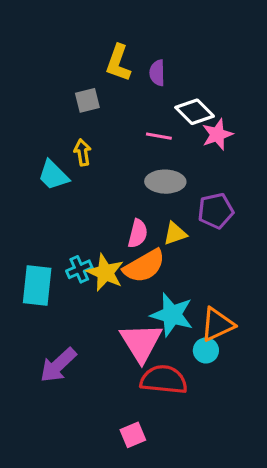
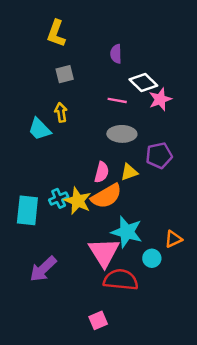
yellow L-shape: (118, 63) -> (56, 33), moved
orange triangle: (217, 324) -> (173, 239), moved, size x0.7

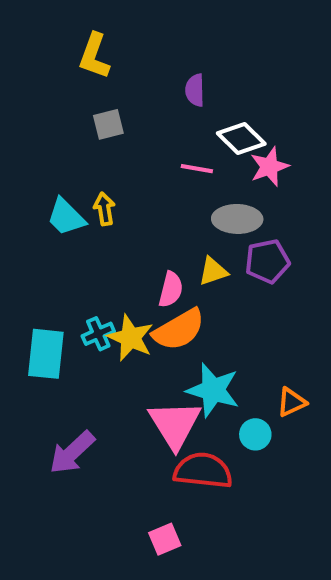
yellow arrow: (61, 112) -> (104, 209), moved
gray ellipse: (122, 134) -> (237, 219), moved
yellow triangle: (129, 172) -> (213, 271), moved

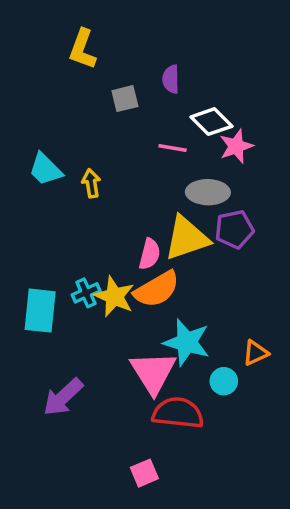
gray square: (108, 124) -> (125, 99), moved
cyan trapezoid: (66, 217) -> (45, 169), moved
yellow triangle: (213, 271) -> (187, 238), size x1.8

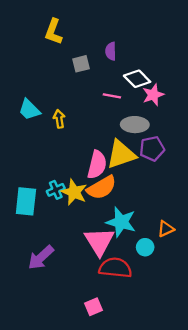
pink semicircle: (150, 254) -> (97, 165), size x1.4

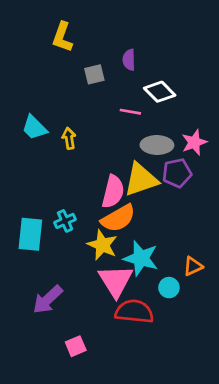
pink star: (153, 95) -> (194, 142), moved
yellow star: (74, 192) -> (102, 245), moved
pink square: (94, 307) -> (76, 346), moved

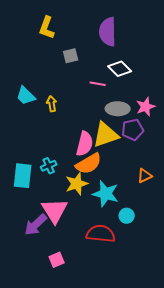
purple semicircle: (129, 60) -> (108, 32), moved, size x1.8
yellow star: (102, 245) -> (77, 184), turned 30
orange triangle: (193, 266) -> (145, 176), moved
pink triangle: (116, 281) -> (55, 211), moved

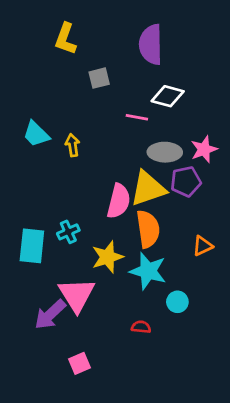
white diamond: (120, 69) -> (168, 96), turned -30
orange semicircle: (89, 164) -> (148, 229), moved, turned -68
red semicircle: (101, 234) -> (141, 327), size x0.5

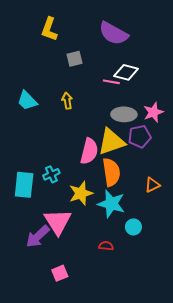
purple semicircle: (151, 44) -> (113, 33), turned -60
pink line: (137, 117) -> (111, 82), moved
yellow arrow: (72, 145) -> (67, 101), moved

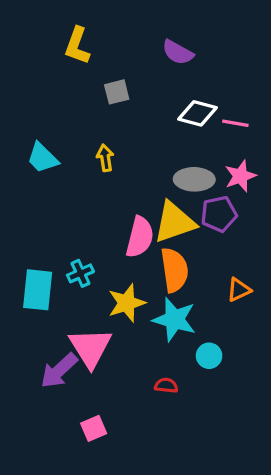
purple semicircle: (113, 33) -> (178, 52), size x0.7
pink line: (111, 82) -> (235, 123), moved

